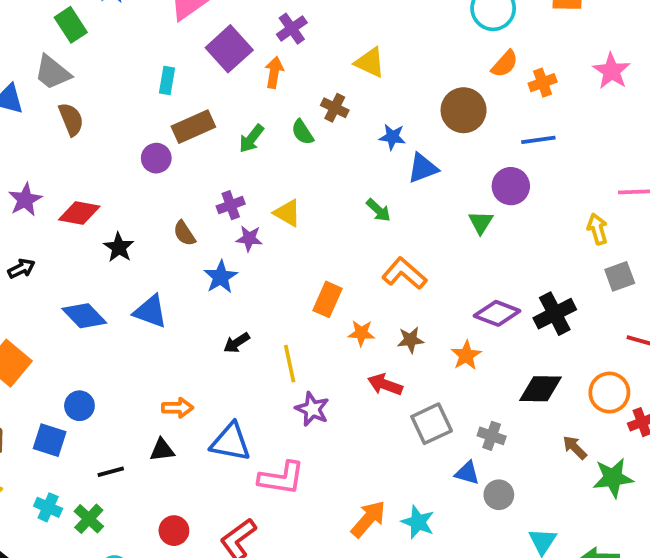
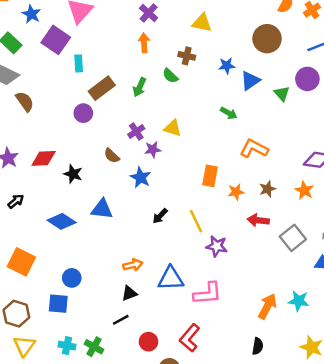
purple square: (229, 49) -> (56, 40), moved
green triangle: (481, 222) -> (282, 93), moved
black line: (111, 472) -> (121, 320), moved

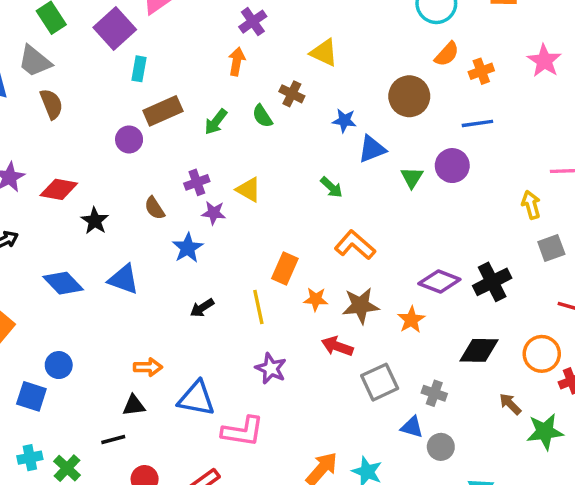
brown star: (268, 189) -> (361, 306), size x1.5
yellow line: (196, 221) -> (258, 307), moved
cyan cross: (67, 346) -> (30, 458), turned -35

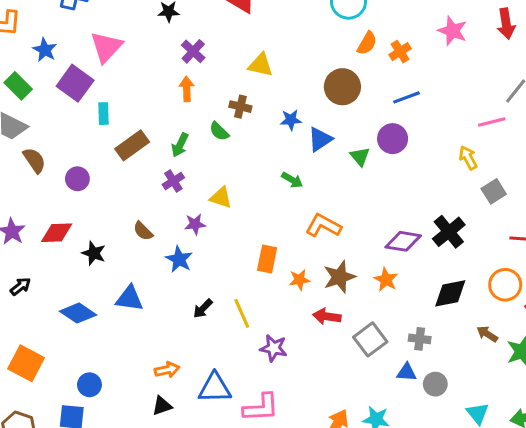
purple circle: (129, 139) -> (77, 179), moved
purple cross: (197, 182) -> (173, 181), moved
yellow line: (258, 307) -> (242, 313), moved

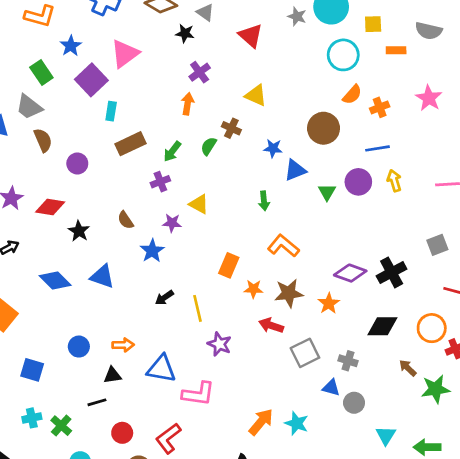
green semicircle: (219, 131) -> (209, 146), turned 66
yellow arrow: (468, 158) -> (394, 181), moved
green arrow: (292, 180) -> (264, 201), turned 42
blue circle: (89, 385) -> (79, 347), moved

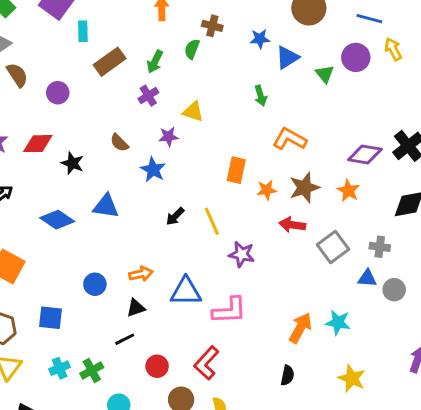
blue line: (377, 148) -> (369, 19), turned 35
green cross: (61, 426) -> (92, 370), turned 30

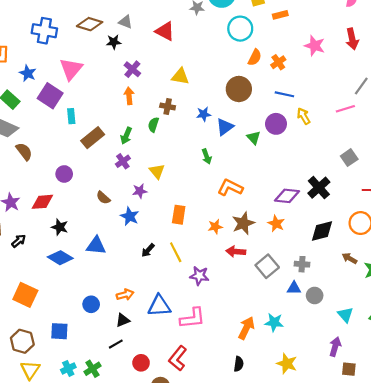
purple circle: (58, 93) -> (64, 174), moved
yellow triangle: (193, 112) -> (157, 171), turned 35
black star: (73, 163) -> (60, 227), moved
orange rectangle: (236, 170) -> (179, 215), moved

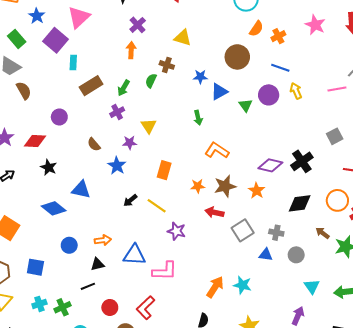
yellow line: (176, 252) -> (157, 206), turned -36
blue diamond: (60, 258) -> (54, 208), moved
gray circle: (315, 295) -> (296, 255), moved

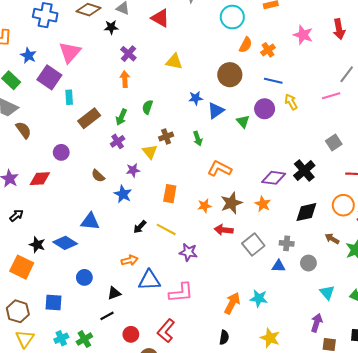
brown cross: (167, 65) -> (166, 137), moved, turned -32
black star: (49, 167) -> (37, 245), moved
orange arrow: (103, 240) -> (130, 260), moved

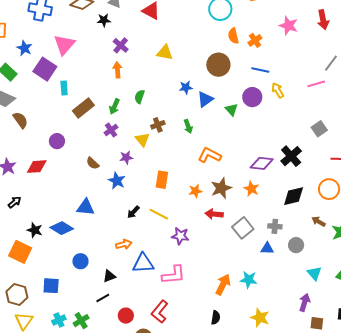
orange semicircle: (246, 45) -> (233, 36), turned 140

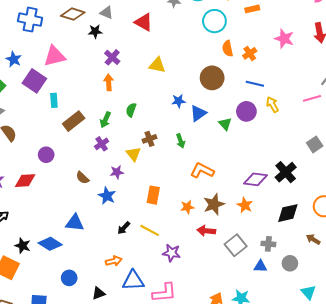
pink triangle: (64, 45) -> (54, 56), turned 35

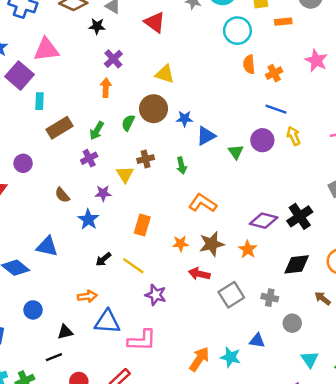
brown circle: (212, 78) -> (154, 109), moved
blue triangle: (260, 266) -> (257, 341), moved

